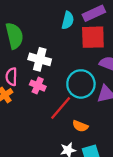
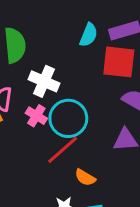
cyan circle: (81, 84) -> (68, 118), moved

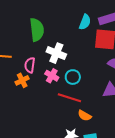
cyan circle: (68, 118) -> (73, 77), size x0.6
red line: (63, 150) -> (69, 98), turned 60

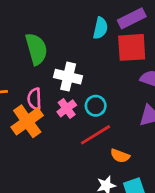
pink cross: (52, 76) -> (67, 108), turned 32
orange cross: (22, 80) -> (27, 121), size x1.6
red line: (69, 98) -> (96, 135), turned -40

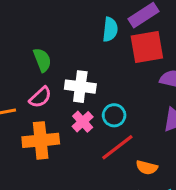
green semicircle: (36, 49) -> (42, 60), size x0.7
pink semicircle: (34, 99) -> (40, 97), moved, turned -125
orange cross: (27, 121) -> (41, 140), turned 36

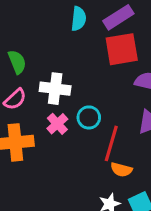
cyan semicircle: (110, 29) -> (79, 19), moved
red line: (117, 147) -> (111, 143), moved, turned -36

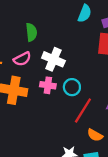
pink cross: (57, 124) -> (48, 85), turned 35
orange semicircle: (121, 170) -> (95, 135), moved

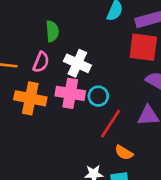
pink semicircle: (22, 59) -> (41, 62), turned -42
pink cross: (48, 85) -> (70, 93), size x1.5

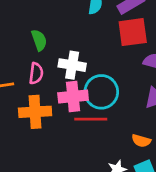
cyan circle: (98, 96) -> (101, 92), size x1.6
red line: (111, 124) -> (91, 119), moved, turned 72

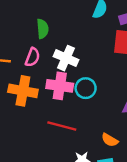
cyan circle: (101, 92) -> (86, 88), size x0.7
red line: (91, 119) -> (62, 126), moved

